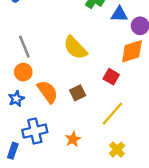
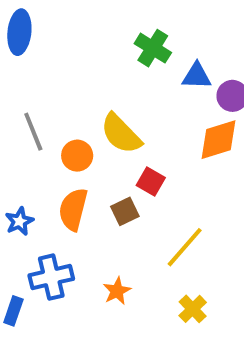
orange circle: (23, 72) -> (77, 156), moved
red square: (111, 77) -> (151, 181), moved
orange semicircle: (48, 92) -> (73, 209), turned -130

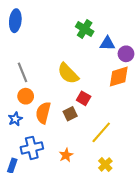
orange circle: (77, 156) -> (26, 96), moved

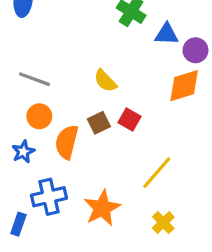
gray line: (23, 72) -> (34, 79), turned -48
yellow semicircle: (68, 73) -> (105, 81), size x0.7
brown square: (70, 114) -> (99, 123), moved
orange star: (66, 155) -> (102, 208), size x1.6

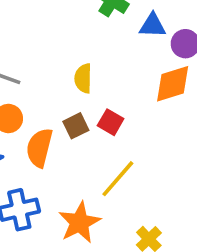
yellow semicircle: (105, 81) -> (83, 78), turned 45
yellow line: (157, 173) -> (118, 179), moved

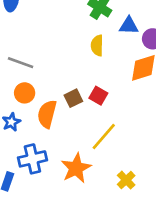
yellow semicircle: (83, 78) -> (97, 45), moved

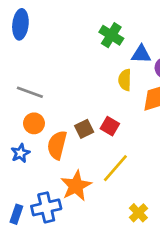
yellow semicircle: (97, 45) -> (125, 80), moved
blue cross: (32, 159) -> (46, 207), moved
orange star: (76, 168) -> (76, 186), moved

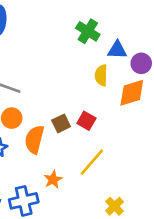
orange star: (76, 186) -> (53, 180), size x0.6

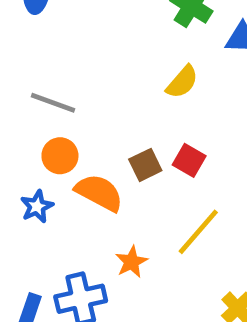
yellow semicircle: (101, 75) -> (182, 82), moved, turned -140
orange semicircle: (34, 139) -> (99, 193), turned 104

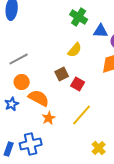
gray line: (53, 103) -> (19, 59), turned -48
brown square: (145, 165) -> (62, 74), moved
orange star: (131, 262) -> (49, 118), moved

